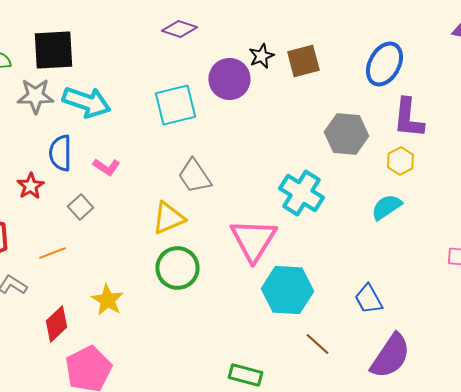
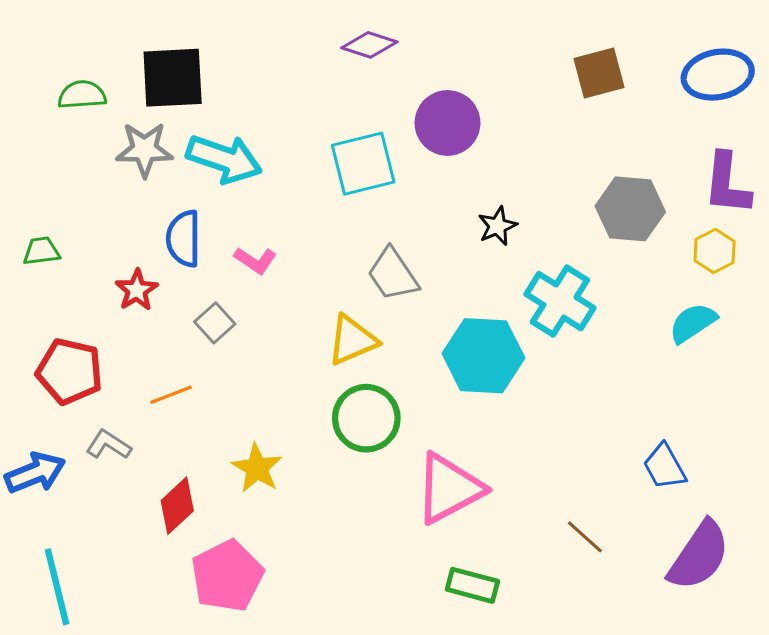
black star: (261, 56) -> (497, 226), moved
brown square: (303, 61) -> (599, 73), moved
blue ellipse: (384, 64) -> (718, 75), moved, turned 51
pink triangle: (253, 240) -> (449, 488), moved, turned 30
cyan hexagon: (287, 290) -> (483, 356), moved

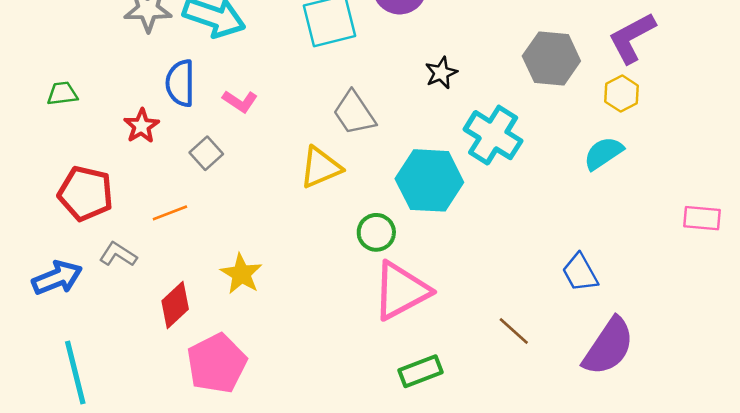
purple L-shape: (727, 184) -> (632, 38), turned 56
green circle: (366, 418) -> (376, 232), moved, size x0.7
green rectangle: (472, 585) -> (420, 371), turned -36

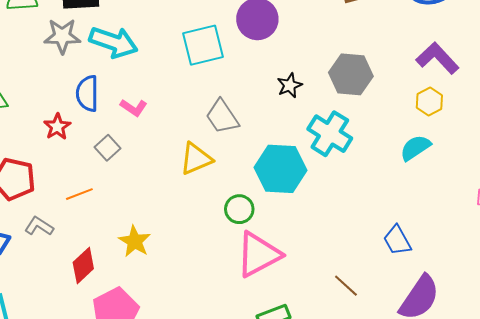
purple L-shape: (632, 38) -> (437, 58), turned 75
gray hexagon: (551, 58) -> (351, 74), moved

